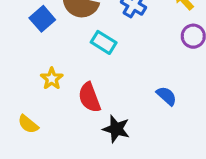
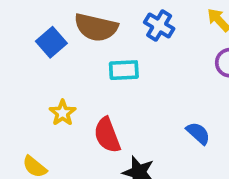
cyan rectangle: (104, 42) -> (124, 70), turned -35

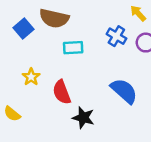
blue cross: (159, 26) -> (116, 36), moved
blue semicircle: (198, 133) -> (124, 91), size x1.6

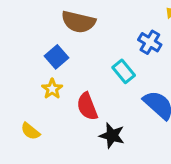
blue square: (24, 29) -> (57, 57), moved
cyan rectangle: (73, 48) -> (124, 71), moved, turned 54

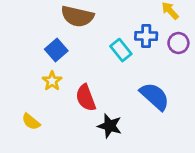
blue cross: (150, 42) -> (146, 36), turned -30
cyan rectangle: (124, 71) -> (121, 50), moved

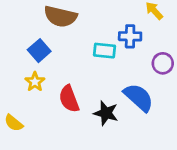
purple circle: (178, 43) -> (163, 63), moved
cyan rectangle: (121, 50) -> (104, 51), turned -45
black star: (110, 126) -> (106, 113), moved

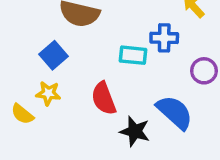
yellow star: (35, 82) -> (48, 93), turned -30
red semicircle: (69, 99) -> (104, 98), moved
yellow semicircle: (14, 123) -> (22, 114), moved

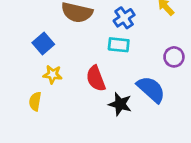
blue cross: (164, 38) -> (124, 18), moved, turned -35
blue square: (53, 55) -> (43, 43), moved
yellow semicircle: (22, 114) -> (35, 101), moved, turned 60

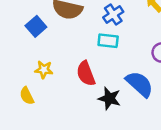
blue square: (43, 43) -> (36, 26), moved
yellow semicircle: (35, 101) -> (27, 96), turned -36

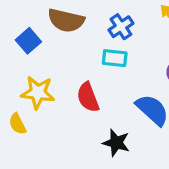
yellow star: (44, 70) -> (38, 93), size x1.5
black star: (109, 98) -> (116, 143), moved

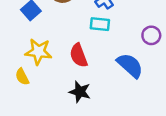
black star: (116, 143) -> (80, 92), moved

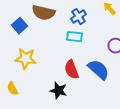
red semicircle: (79, 55) -> (72, 70), moved
yellow semicircle: (22, 77) -> (13, 89), moved

